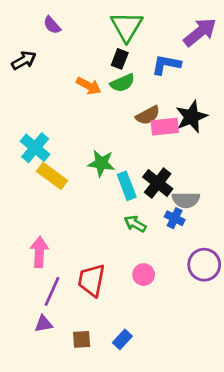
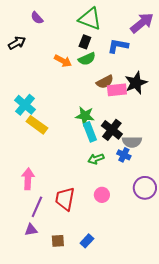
green triangle: (127, 27) -> (90, 19), turned -40
green star: (101, 163) -> (85, 116), moved
green arrow: (135, 224) -> (96, 159), turned -49

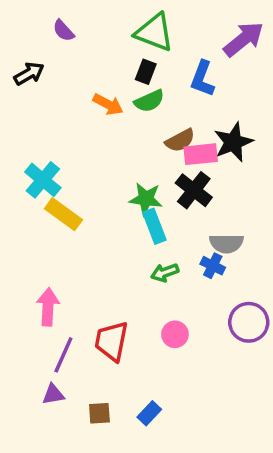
blue L-shape: (118, 46) -> (202, 79), turned -80
black cross: (112, 130) -> (194, 190), moved

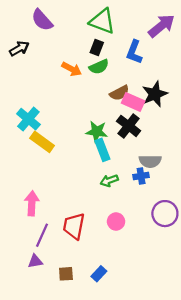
purple semicircle: (63, 31) -> (42, 20), size x1.5
pink rectangle: (201, 154) -> (133, 102), turned 30
blue cross: (213, 266) -> (141, 176), turned -35

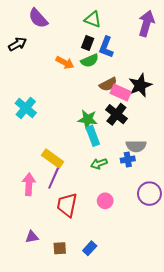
green triangle: (102, 21) -> (93, 19), size x0.7
purple arrow: (162, 26) -> (146, 23), turned -35
blue L-shape: (134, 52) -> (106, 47), moved
yellow rectangle: (42, 142) -> (53, 159), moved
purple line: (42, 235) -> (54, 178), moved

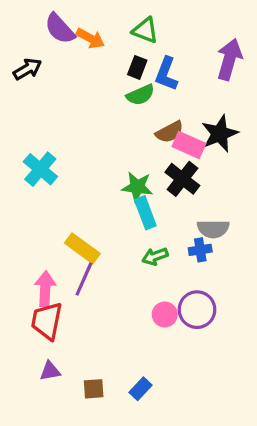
purple arrow: (146, 23) -> (229, 59), moved
orange arrow: (65, 63) -> (90, 38), moved
purple circle: (149, 194) -> (197, 310), moved
red trapezoid: (67, 205) -> (47, 321), moved

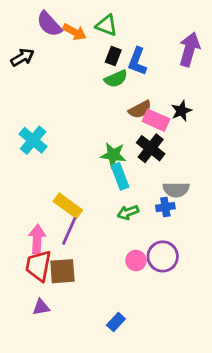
green triangle: (145, 30) -> (107, 25), moved
black star: (220, 134) -> (181, 111), size x0.7
brown square: (94, 389) -> (62, 271), moved, size x1.5

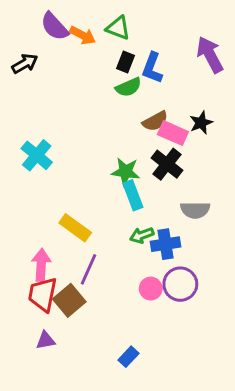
purple arrow: (189, 49) -> (210, 55), turned -44
blue cross: (165, 207) -> (166, 244), moved, size x1.4
purple line: (69, 231) -> (89, 269), moved
brown square: (62, 271) -> (69, 300), turned -36

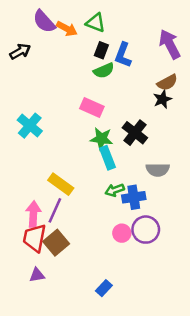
brown semicircle: (155, 121) -> (167, 82), moved
pink rectangle: (173, 133) -> (92, 108), moved
purple line: (89, 269) -> (55, 210), moved

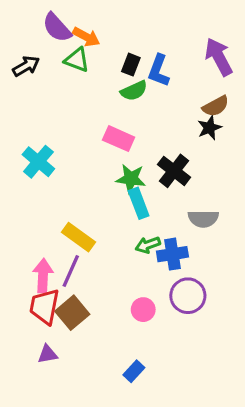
green triangle: (96, 23) -> (77, 60), moved
pink circle: (122, 233) -> (143, 310), moved

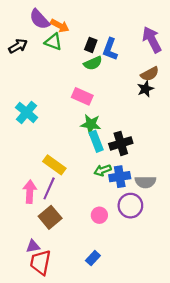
black cross: (174, 171) -> (121, 143), moved, turned 35
gray semicircle: (203, 219) -> (145, 182), moved
red trapezoid: (45, 307) -> (40, 262), moved

